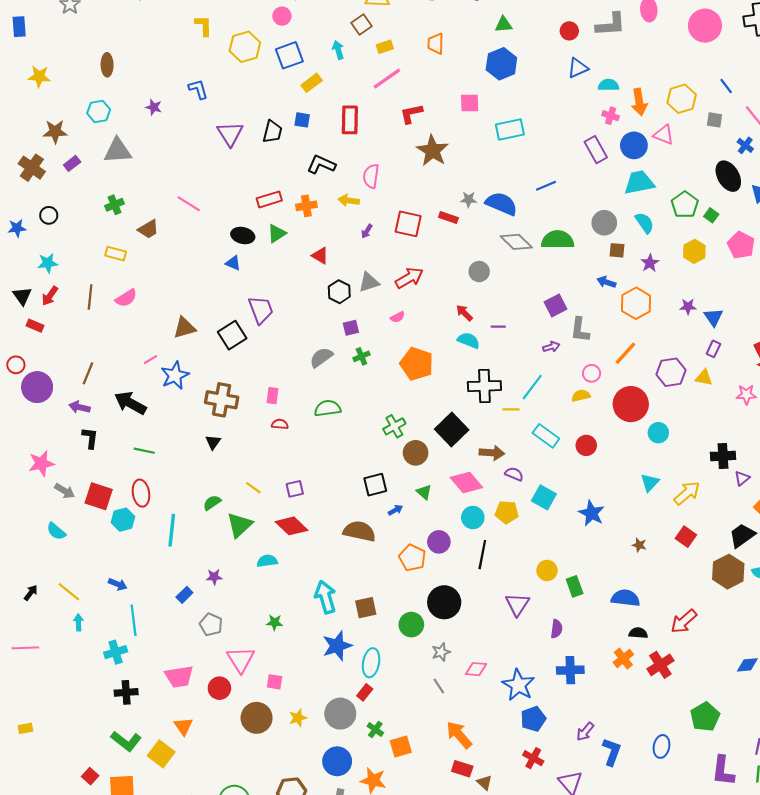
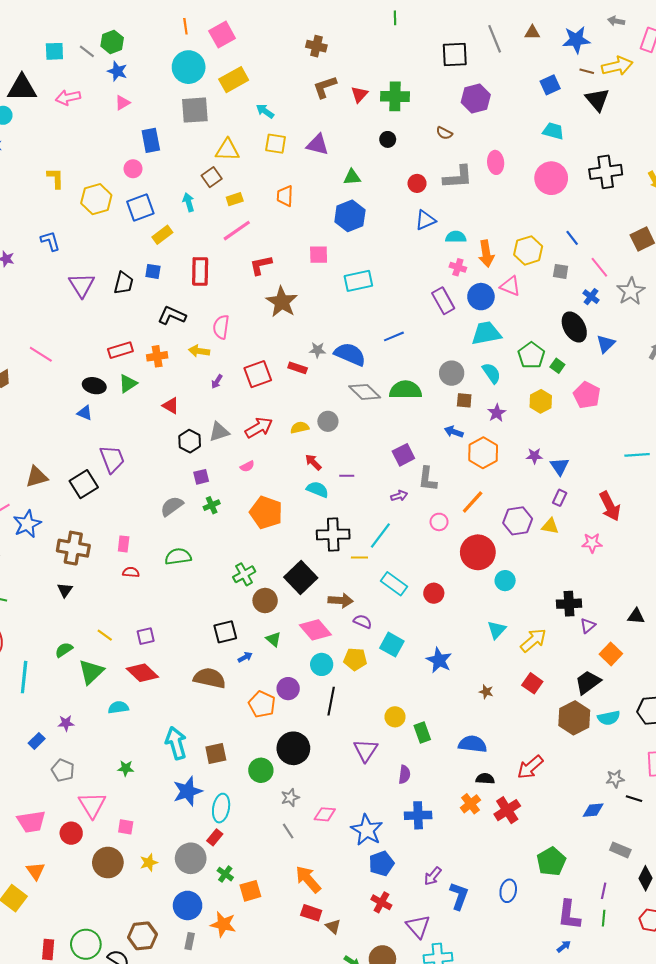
red square: (408, 224) -> (258, 374), turned -32
yellow semicircle: (581, 396) -> (300, 428), moved

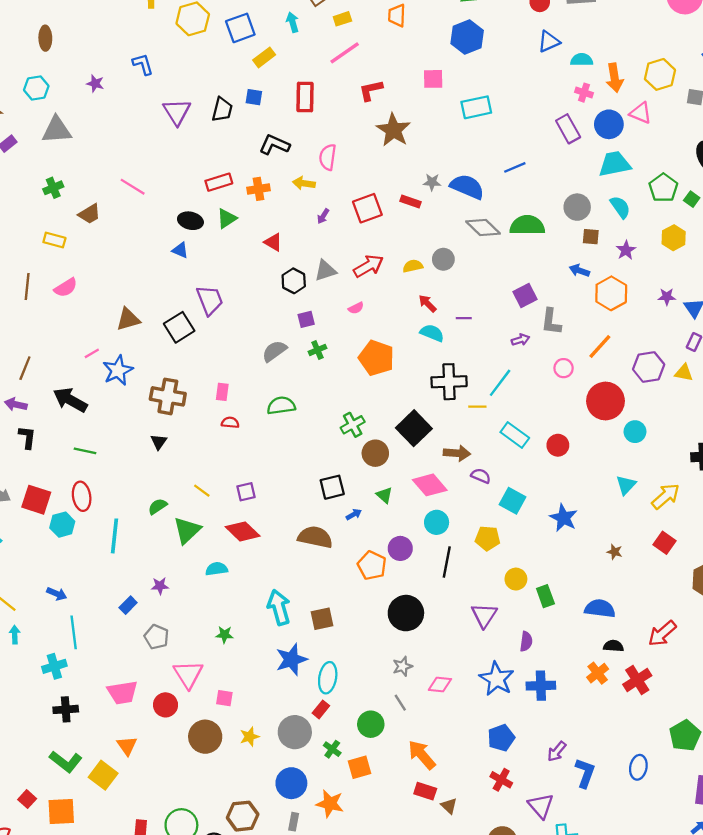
yellow pentagon: (355, 659) -> (488, 538), moved
green circle: (261, 770) -> (371, 724), moved
blue star: (367, 830) -> (497, 679), moved

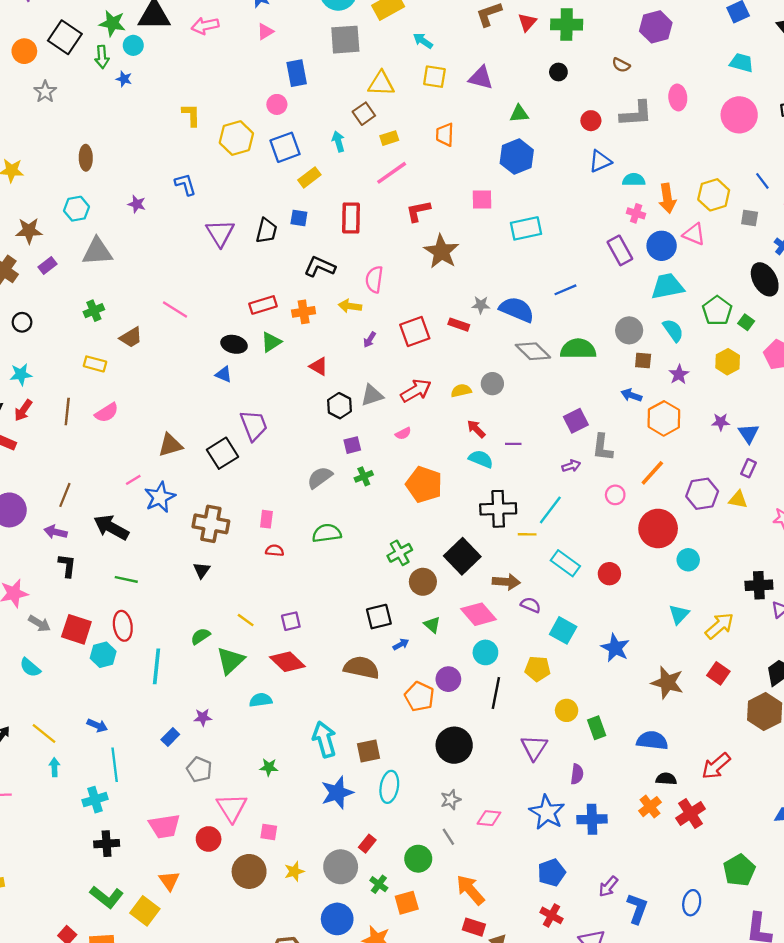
brown star: (615, 552) -> (667, 683), size x2.0
cyan ellipse: (328, 678) -> (389, 787), moved

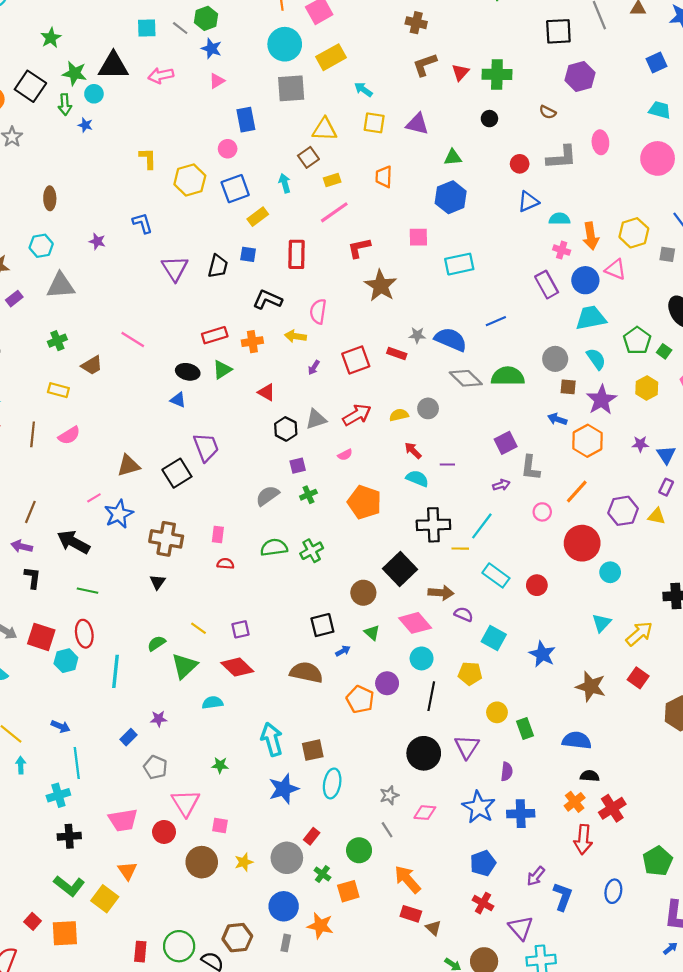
purple star: (679, 374) -> (602, 400), size x1.6
green cross: (400, 553) -> (312, 551), moved
black circle: (454, 745) -> (424, 753), moved
red arrow: (716, 766) -> (583, 839), moved, turned -44

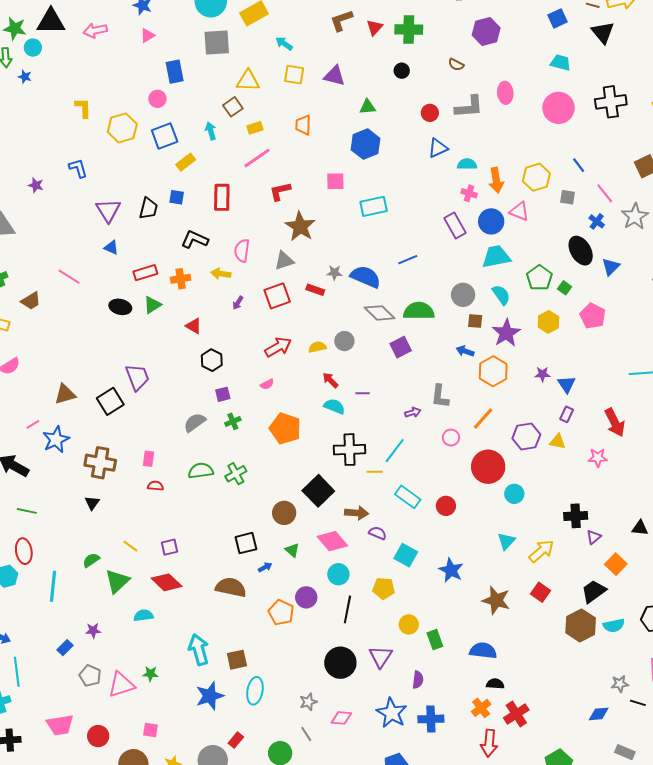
blue triangle: (178, 400) -> (111, 248), moved
gray triangle: (316, 419) -> (284, 261), moved
purple square: (506, 443) -> (401, 347), moved
pink triangle: (186, 803) -> (121, 685), moved, turned 44

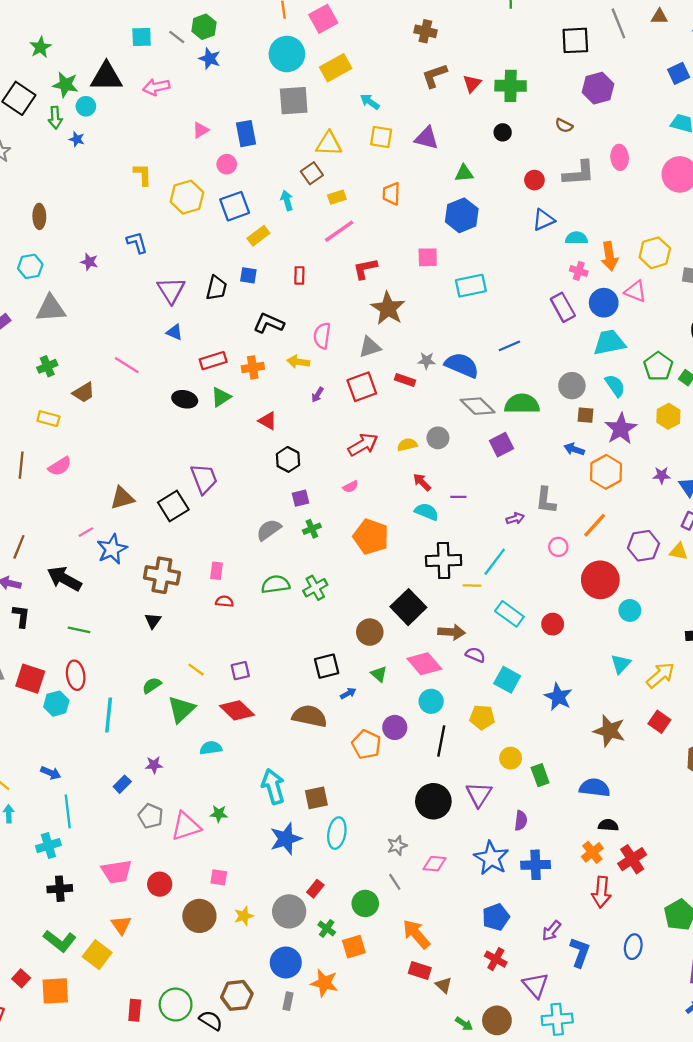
pink triangle: (147, 35) -> (201, 130), moved
red rectangle: (222, 197) -> (299, 275), size x0.6

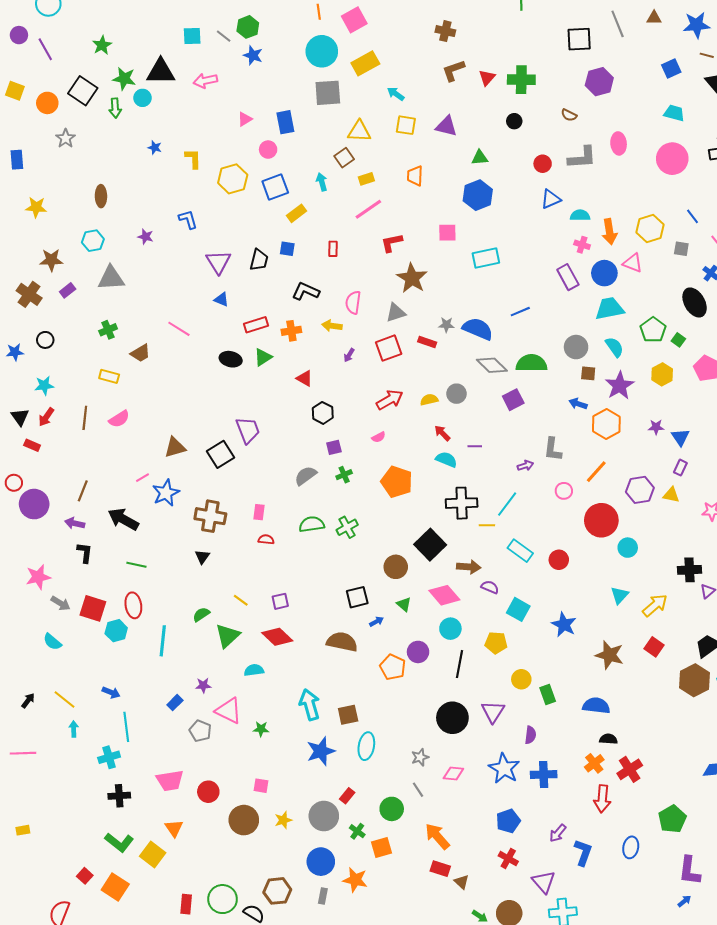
blue star: (77, 139) -> (155, 147), moved
pink triangle: (186, 826) -> (229, 711), moved, turned 44
orange square: (55, 991) -> (115, 887), turned 36

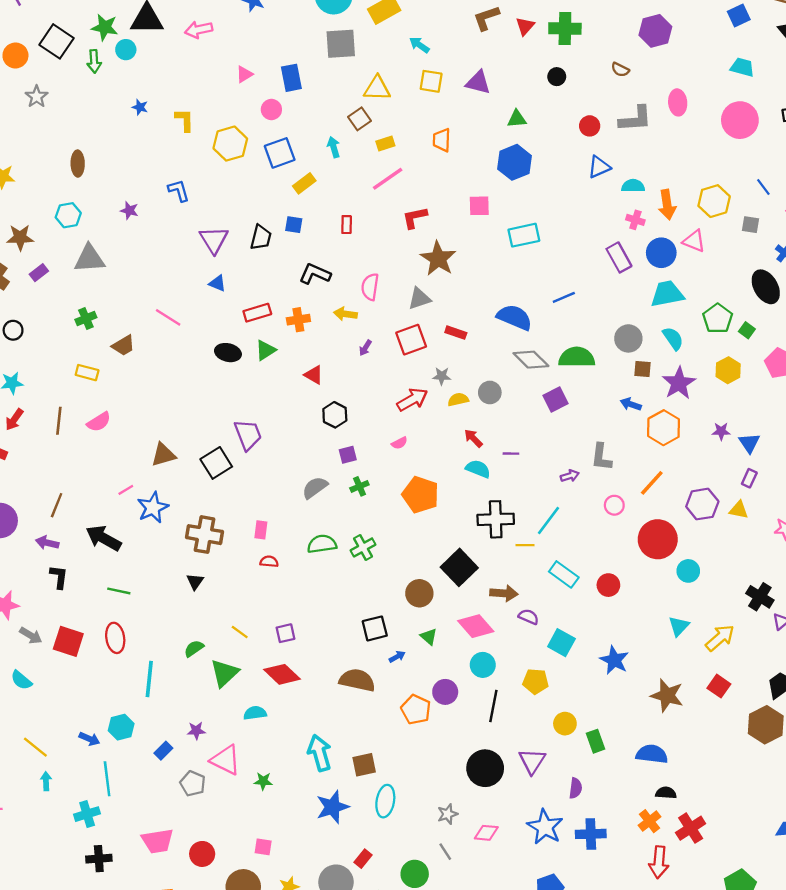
gray star: (446, 325) -> (442, 376), moved
black cross: (689, 570) -> (760, 597), turned 35
cyan hexagon: (116, 631) -> (121, 727), moved

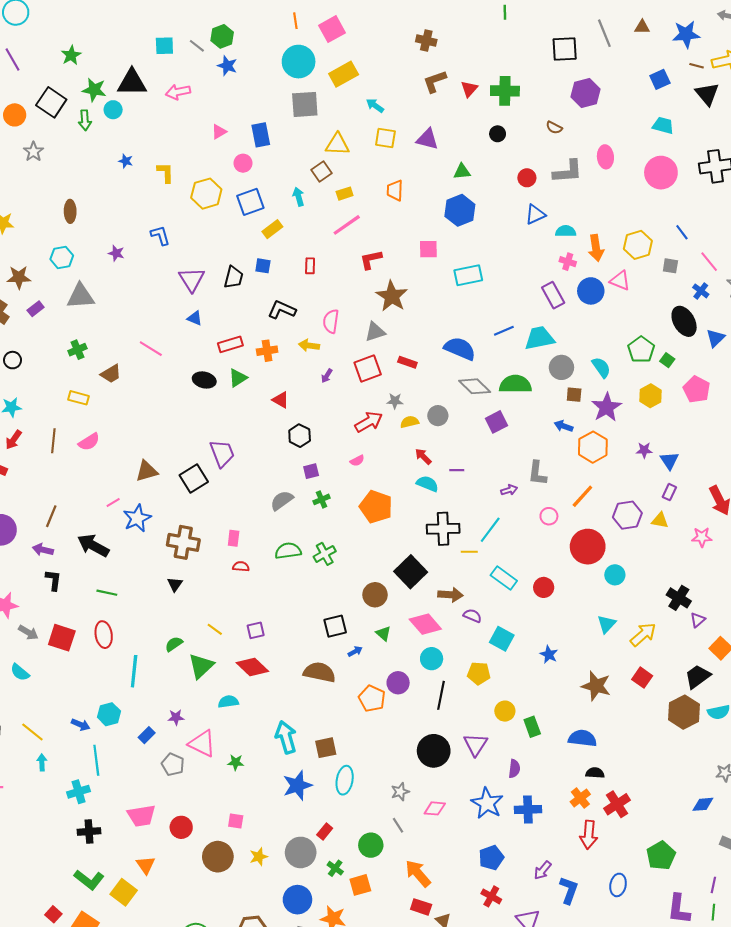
cyan trapezoid: (667, 294) -> (539, 338), moved
blue star: (614, 660) -> (549, 654), size x0.7

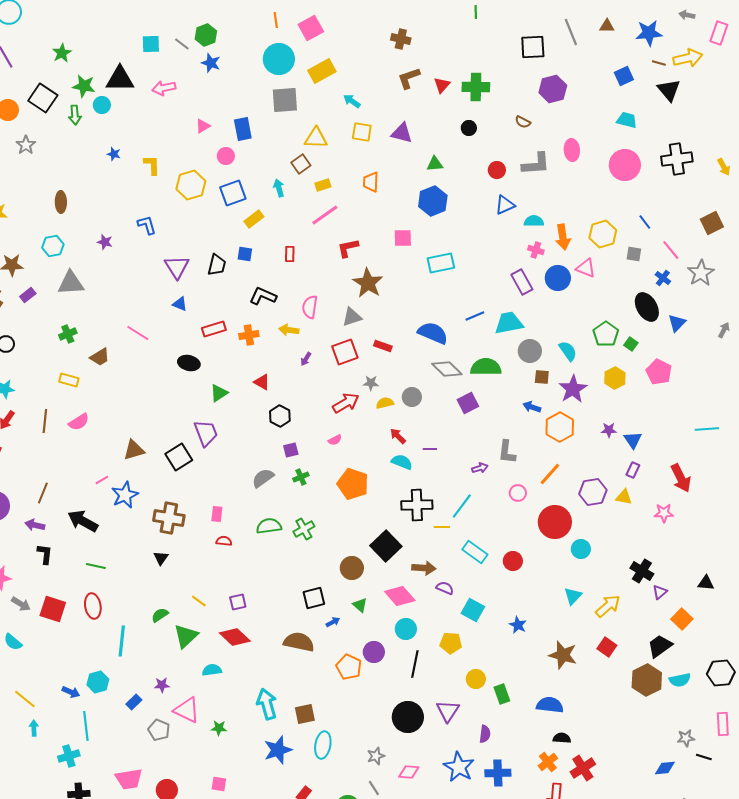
green triangle: (238, 378) -> (219, 393), moved

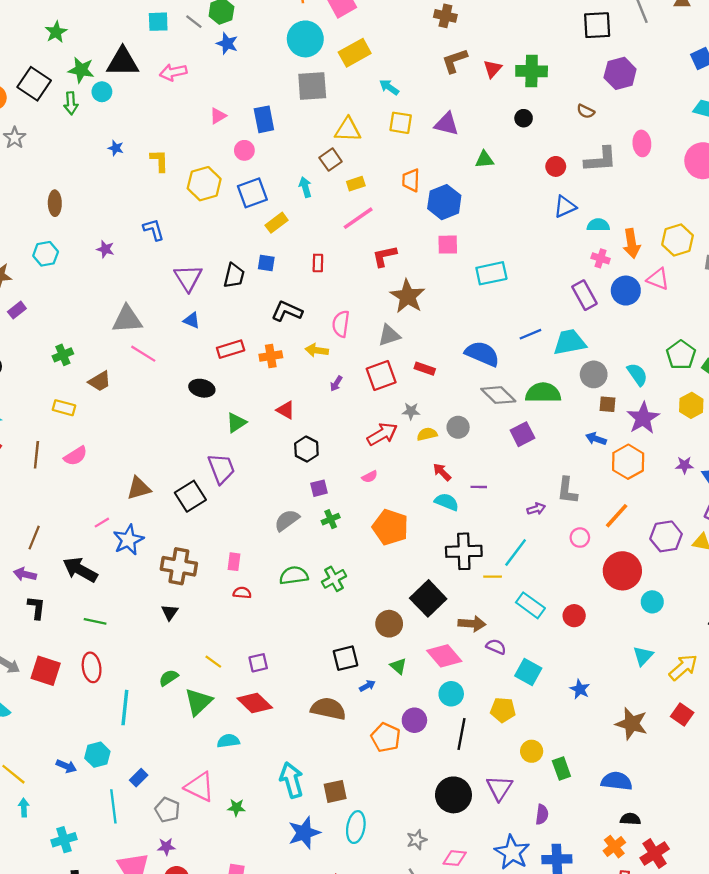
blue hexagon: (433, 201) -> (444, 202), moved
gray triangle: (71, 283) -> (127, 319), moved
purple star: (162, 685) -> (166, 847), moved
cyan line: (86, 726) -> (113, 806), moved

